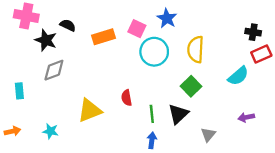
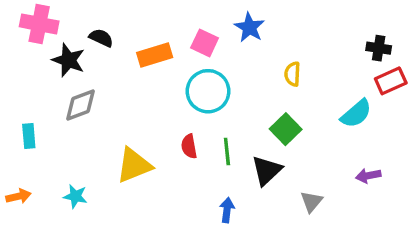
yellow semicircle: (196, 49) -> (292, 74), size x0.6
cyan circle: (154, 52) -> (208, 91), moved
green line: (152, 114) -> (227, 151), moved

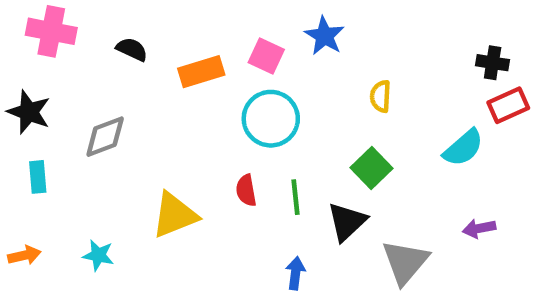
black star: (68, 60) -> (29, 112), moved
gray triangle: (311, 201) -> (405, 262), size x1.6

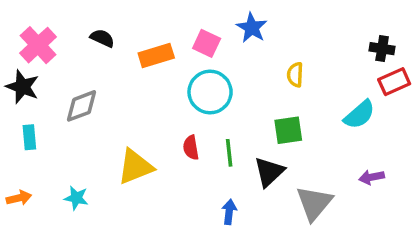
pink cross: (51, 31) -> (38, 45), moved, turned 36
green square: (372, 168) -> (288, 130), turned 36

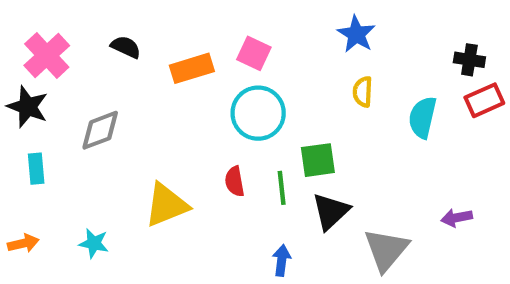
blue star: (252, 28) -> (356, 34), moved
cyan semicircle: (359, 115) -> (422, 117), moved, turned 144
green square: (288, 130) -> (318, 160), moved

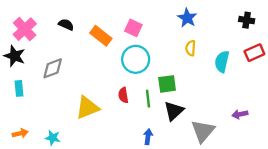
black cross: (469, 60) -> (247, 20), moved
orange rectangle: (192, 68) -> (101, 36), turned 55
orange arrow: (23, 243) -> (20, 133), moved
cyan star: (94, 243) -> (53, 138), moved

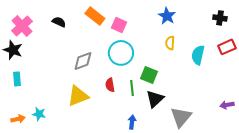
orange rectangle: (101, 36) -> (95, 16), moved
gray diamond: (53, 68) -> (83, 61), moved
green square: (167, 84) -> (149, 75), turned 30
purple arrow: (240, 114) -> (227, 105), moved
cyan star: (53, 138) -> (39, 114), moved

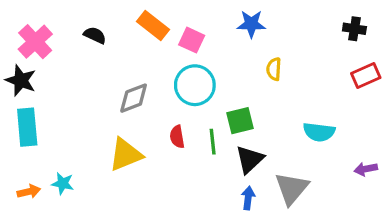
blue star: (167, 16) -> (251, 24), moved, turned -30
cyan semicircle: (198, 55) -> (319, 132), moved, turned -96
green square: (149, 75) -> (240, 121), turned -36
cyan rectangle: (17, 79) -> (27, 127), size x1.6
blue arrow: (132, 122) -> (248, 198), moved

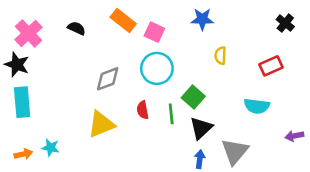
black cross: (354, 29) -> (285, 23), turned 30
red rectangle: (366, 76) -> (271, 66), moved
green square: (240, 121) -> (193, 97), turned -35

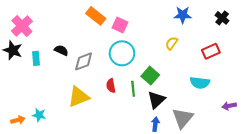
blue star: (202, 19) -> (183, 15), moved
black semicircle: (76, 28) -> (61, 50), moved
yellow semicircle: (220, 55) -> (172, 43), turned 32
cyan rectangle: (22, 102) -> (36, 58), moved, size x0.6

